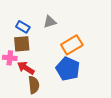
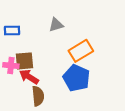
blue rectangle: (23, 27) -> (12, 30), moved, turned -32
brown square: (22, 44) -> (24, 61), moved

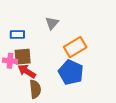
gray triangle: (56, 25) -> (52, 23), turned -32
blue rectangle: (12, 30) -> (17, 35), moved

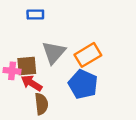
gray triangle: (52, 23) -> (54, 52), moved, size x1.5
blue rectangle: (17, 35) -> (35, 15), moved

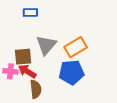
pink cross: (12, 71) -> (10, 71), moved
blue pentagon: (83, 84) -> (71, 72), turned -30

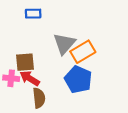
gray triangle: (46, 45) -> (64, 44), moved
blue pentagon: (71, 72) -> (78, 79), turned 30

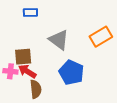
gray triangle: (64, 44) -> (59, 40), turned -35
orange rectangle: (83, 52) -> (101, 37), moved

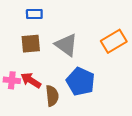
brown square: (23, 57) -> (31, 44), moved
brown semicircle: (36, 89) -> (52, 96), moved

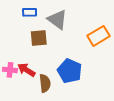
brown square: (31, 44) -> (39, 38), moved
gray triangle: (66, 45) -> (57, 19), moved

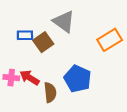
blue rectangle: (30, 12) -> (25, 35), moved
brown square: (39, 38) -> (43, 42), turned -30

